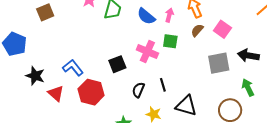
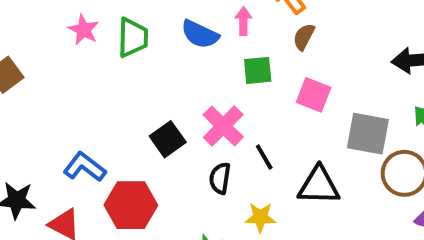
pink square: (222, 29) -> (314, 95), moved
pink cross: (147, 52) -> (223, 126), moved, turned 35
gray square: (219, 63) -> (368, 134), moved, turned 35

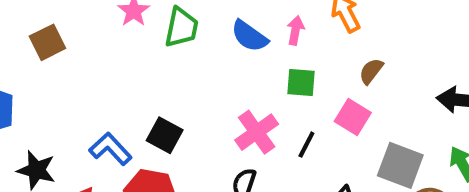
brown semicircle: (304, 37) -> (371, 71), moved
black square: (168, 139) -> (165, 135), moved, turned -36
black line: (264, 157) -> (306, 145), moved, turned 48

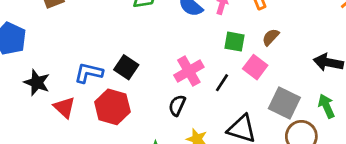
green square: (301, 83) -> (235, 42), moved
blue L-shape: (110, 149) -> (89, 73), turned -40

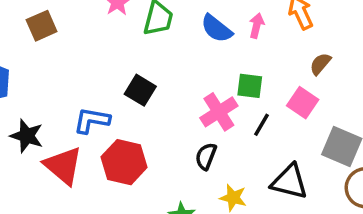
green square: (235, 42) -> (250, 86), moved
black square: (126, 67) -> (140, 90), moved
red triangle: (64, 107) -> (63, 166), size x1.4

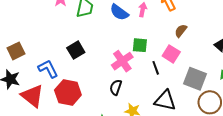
brown square: (42, 26) -> (16, 51), moved
black square: (140, 90) -> (76, 50), turned 30
blue L-shape: (92, 120) -> (48, 69), turned 55
black line: (261, 125) -> (156, 68), moved, turned -48

